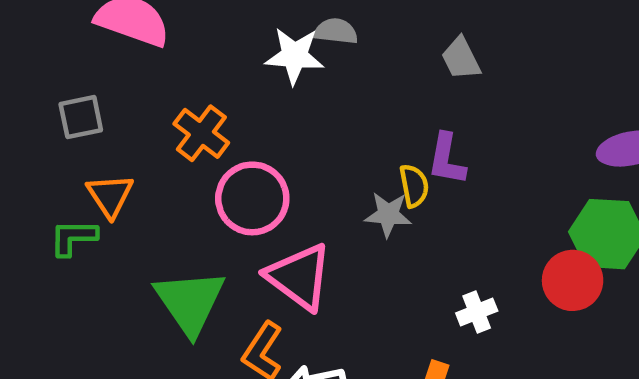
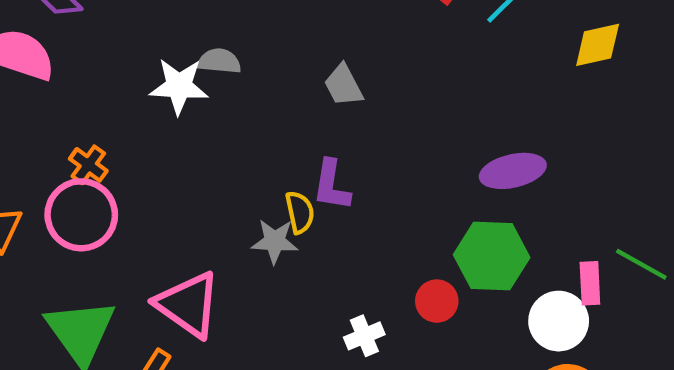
orange cross: (201, 133) -> (88, 165), size x0.7
pink circle: (252, 198) -> (81, 215), moved
red circle: (573, 280) -> (437, 301), moved, size x0.7

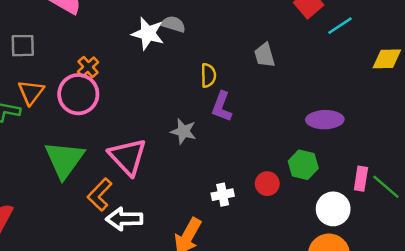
gray trapezoid: (343, 85) -> (265, 55), moved
yellow semicircle: (300, 212) -> (208, 75), moved
green hexagon: (492, 256) -> (303, 165), size x0.7
pink rectangle: (590, 283) -> (361, 179), moved

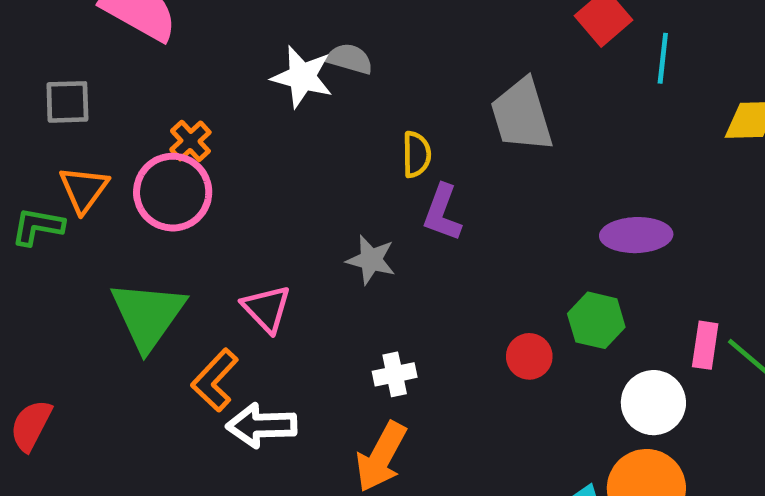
cyan line: (340, 26) -> (663, 58), turned -50
gray trapezoid: (265, 55) -> (522, 115), size x1.6
pink triangle: (128, 157) -> (267, 309), size x0.7
white cross: (223, 195) -> (395, 374), moved

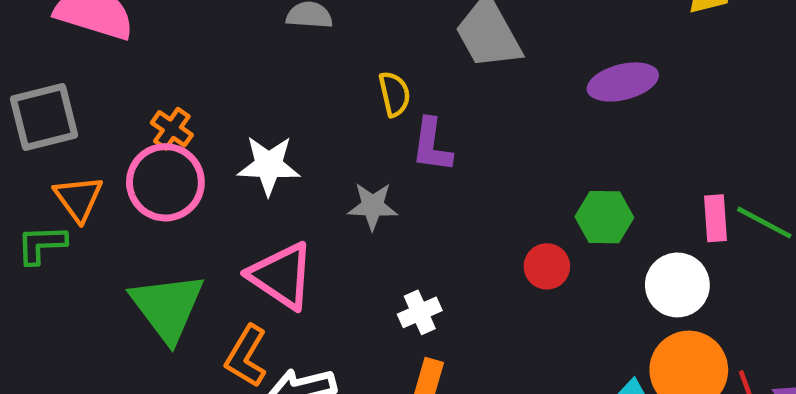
white star: (302, 77) -> (269, 165), moved
gray square: (67, 102) -> (44, 117), size x1.4
purple ellipse: (636, 235) -> (623, 82), moved
pink triangle: (267, 309) -> (281, 276), size x1.4

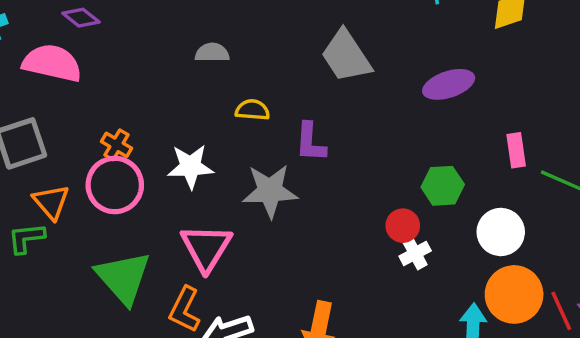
yellow semicircle: (394, 94) -> (252, 110), moved, turned -68
gray star: (373, 206) -> (270, 191), size x1.5
pink rectangle: (716, 218) -> (516, 150), moved
pink triangle: (281, 276) -> (206, 248), turned 32
white cross: (420, 312) -> (415, 254), moved

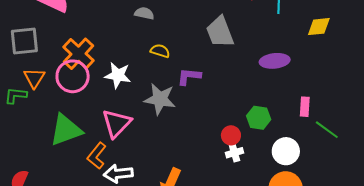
purple L-shape: (310, 142) -> (189, 76), turned 80
orange cross: (117, 145) -> (79, 54), size x1.8
green triangle: (123, 278) -> (66, 130), turned 39

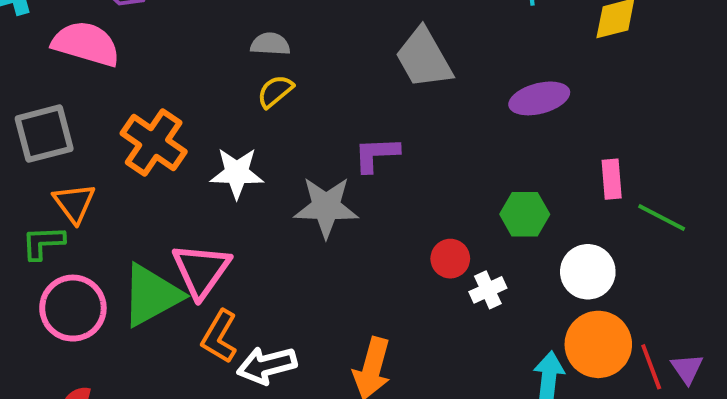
yellow semicircle: (160, 51) -> (275, 91), moved, turned -48
pink circle: (73, 76) -> (73, 308), moved
pink triangle: (117, 123) -> (201, 270), moved
red circle: (231, 135) -> (450, 259), moved

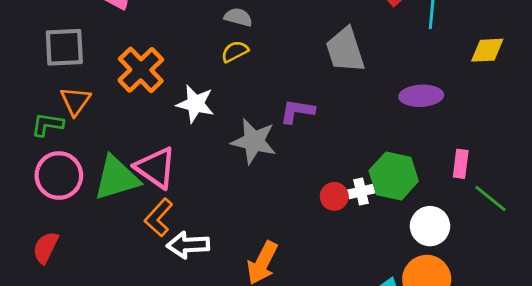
green hexagon: (525, 214) -> (394, 176), size x1.4
pink triangle: (201, 270) -> (156, 168), turned -42
white cross: (488, 290) -> (361, 191), moved

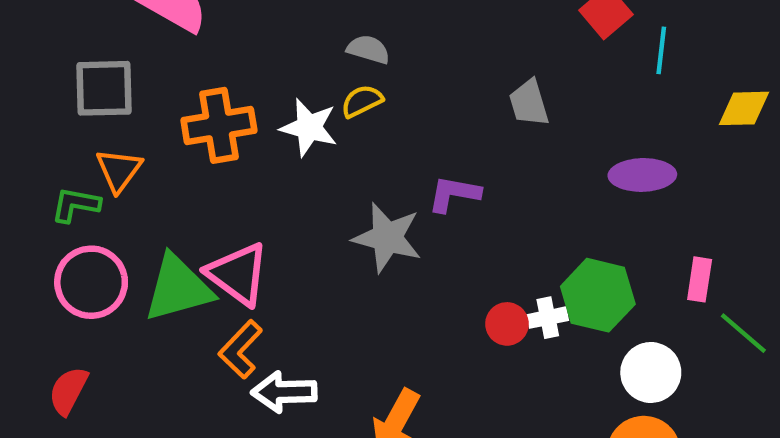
gray trapezoid: (345, 50) -> (529, 103), size x0.7
orange cross: (141, 70) -> (219, 125), turned 33
white star: (195, 104) -> (309, 127), moved

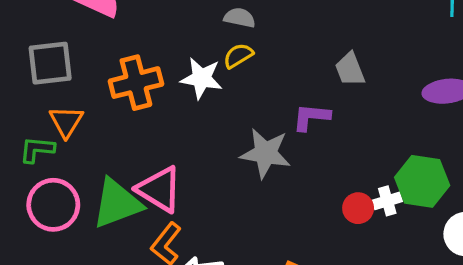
gray trapezoid: (529, 103) -> (350, 69), moved

